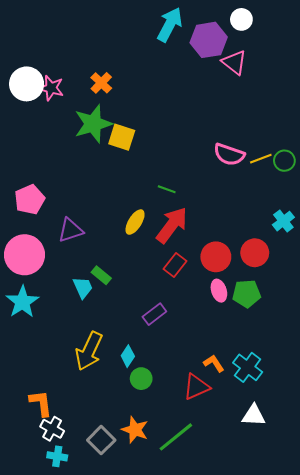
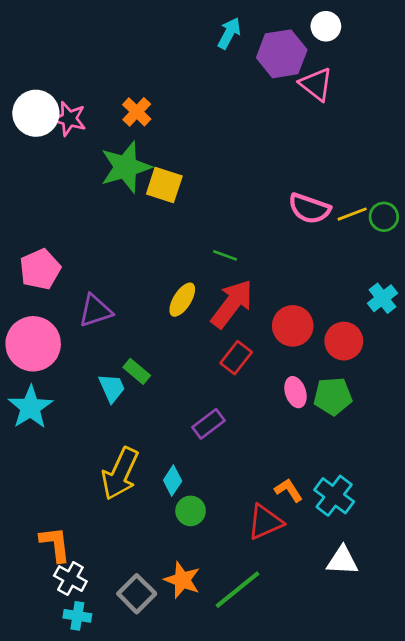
cyan arrow: (170, 25) -> (229, 33), size x0.7
red circle: (216, 257) -> (293, 326), moved

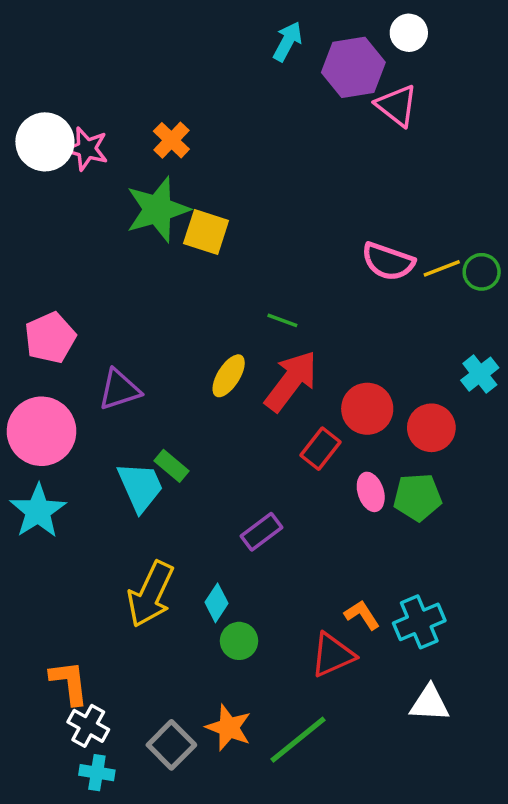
red rectangle: (236, 358) -> (320, 449), moved
cyan trapezoid: (112, 388) -> (140, 487), size x1.4
cyan cross: (334, 496) -> (419, 622), turned 30

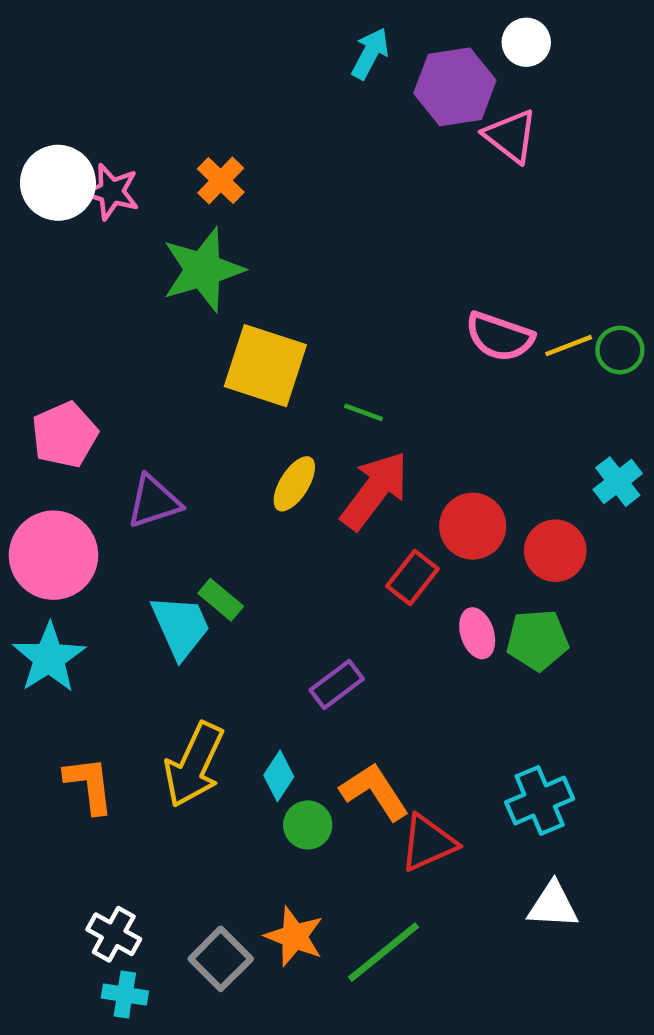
yellow square: (206, 232) -> (265, 366), moved, size x1.4
orange L-shape: (362, 615) -> (375, 792), moved, size x1.5
orange L-shape: (69, 683) -> (89, 785), moved

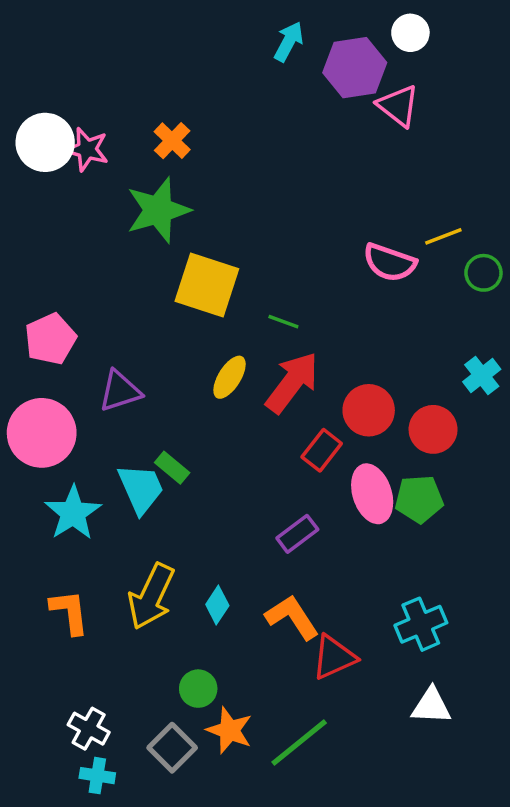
yellow line: (569, 346) -> (443, 236), moved
pink ellipse: (477, 633) -> (372, 494), size x1.5
cyan star: (49, 658) -> (73, 513), moved
purple rectangle: (337, 685) -> (297, 534), moved
green circle: (308, 825) -> (198, 689), moved

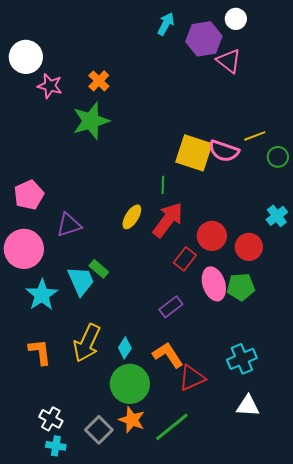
white circle: (45, 142) -> (26, 57), moved
yellow square: (207, 285) -> (194, 153), moved
green line: (283, 322) -> (163, 185), turned 72
green circle: (198, 689) -> (130, 384), moved, size x1.8

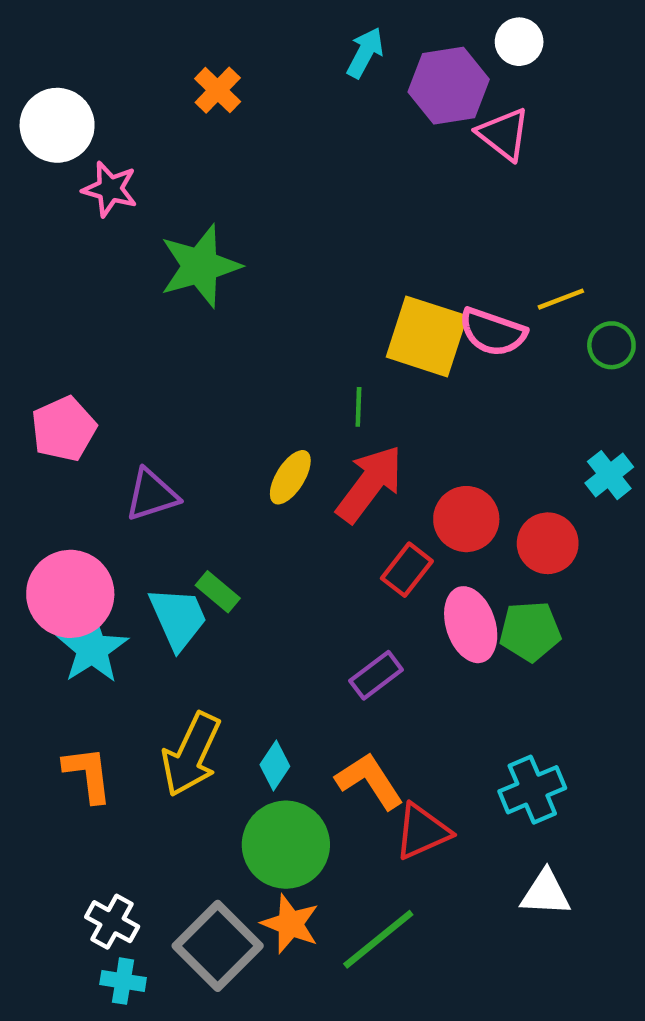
orange cross: (99, 81) -> (218, 90), moved
pink circle: (24, 249) -> (70, 594), moved
gray square: (99, 430) -> (218, 946), size x1.4

